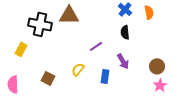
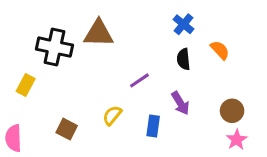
orange semicircle: (149, 12) -> (220, 50), moved, turned -32

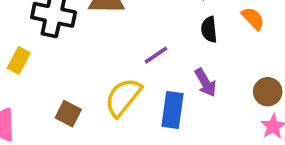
yellow semicircle: (112, 115) -> (123, 97), size x1.6
blue rectangle: (153, 126) -> (173, 110), size x1.4

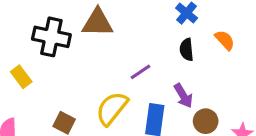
yellow rectangle: (19, 61) -> (21, 77), turned -65
brown circle: (268, 92) -> (206, 121), moved

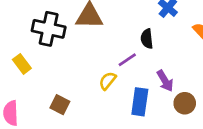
black semicircle: (187, 50) -> (147, 39), moved
yellow semicircle: (112, 108) -> (108, 81), moved, size x0.6

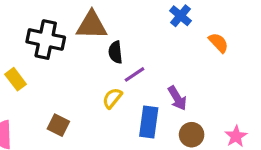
black semicircle: (147, 39) -> (115, 52), moved
brown circle: (185, 103) -> (192, 135), moved

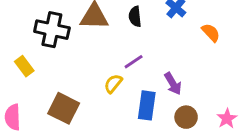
black semicircle: (115, 52) -> (135, 17), moved
brown square: (58, 125) -> (64, 108), size x1.5

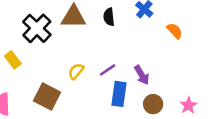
black cross: (52, 30) -> (37, 28), turned 32
purple line: (134, 62) -> (108, 70), moved
yellow semicircle: (113, 84) -> (76, 71), moved

